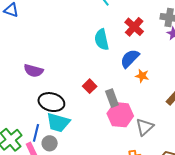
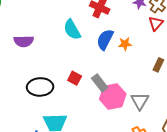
purple semicircle: (33, 71) -> (24, 41), moved
orange star: (142, 76) -> (125, 44), moved
black ellipse: (51, 102) -> (40, 87), moved

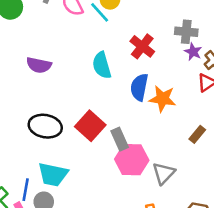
blue semicircle: (105, 39) -> (139, 87), turned -30
orange star: (125, 44) -> (162, 99), size x1.5
red square: (75, 78) -> (90, 126), size x1.6

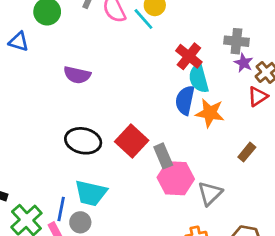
cyan semicircle: (102, 65) -> (199, 78), moved

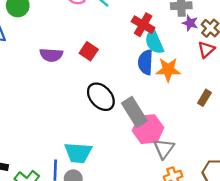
black ellipse: (83, 141) -> (101, 97), moved, turned 44
red square: (132, 141) -> (89, 51), moved, size x0.7
gray rectangle: (163, 156) -> (134, 112), size x1.4
gray triangle: (210, 193) -> (164, 149), moved

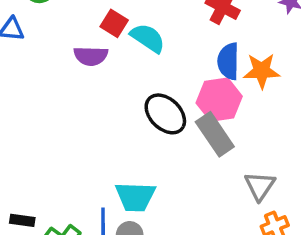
cyan semicircle: (154, 42) -> (148, 38), moved, turned 150
red square: (89, 51) -> (114, 23), moved
pink hexagon: (148, 129) -> (219, 100), moved

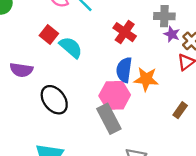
purple semicircle: (91, 56) -> (21, 70), moved
black ellipse: (165, 114) -> (54, 100), moved

